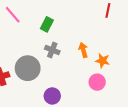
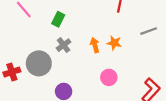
gray cross: (52, 50) -> (64, 45), turned 32
orange star: (103, 61) -> (114, 43), moved

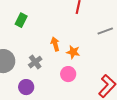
orange star: (114, 43) -> (73, 52), moved
gray cross: (64, 45) -> (35, 62), moved

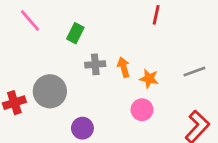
gray line: (105, 31) -> (194, 71), moved
gray cross: (35, 62) -> (95, 64), moved, turned 32

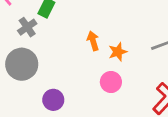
gray cross: (95, 64) -> (27, 27), moved, turned -30
orange star: (149, 79) -> (118, 52), turned -30

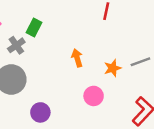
orange star: (118, 52) -> (113, 68), moved

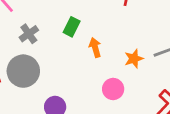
green rectangle: (34, 28) -> (72, 27), moved

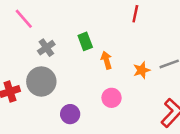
green rectangle: (72, 27) -> (85, 41), turned -48
pink circle: (113, 89) -> (112, 98), moved

